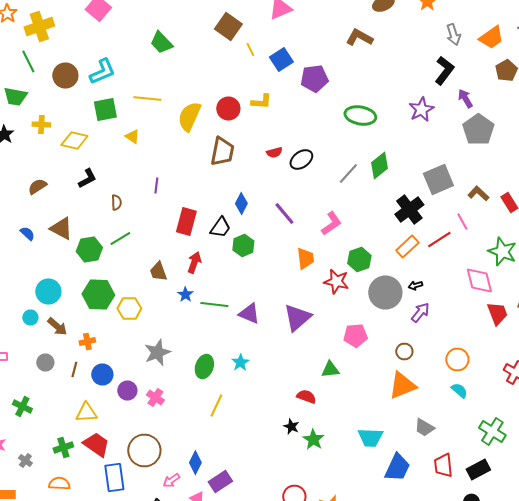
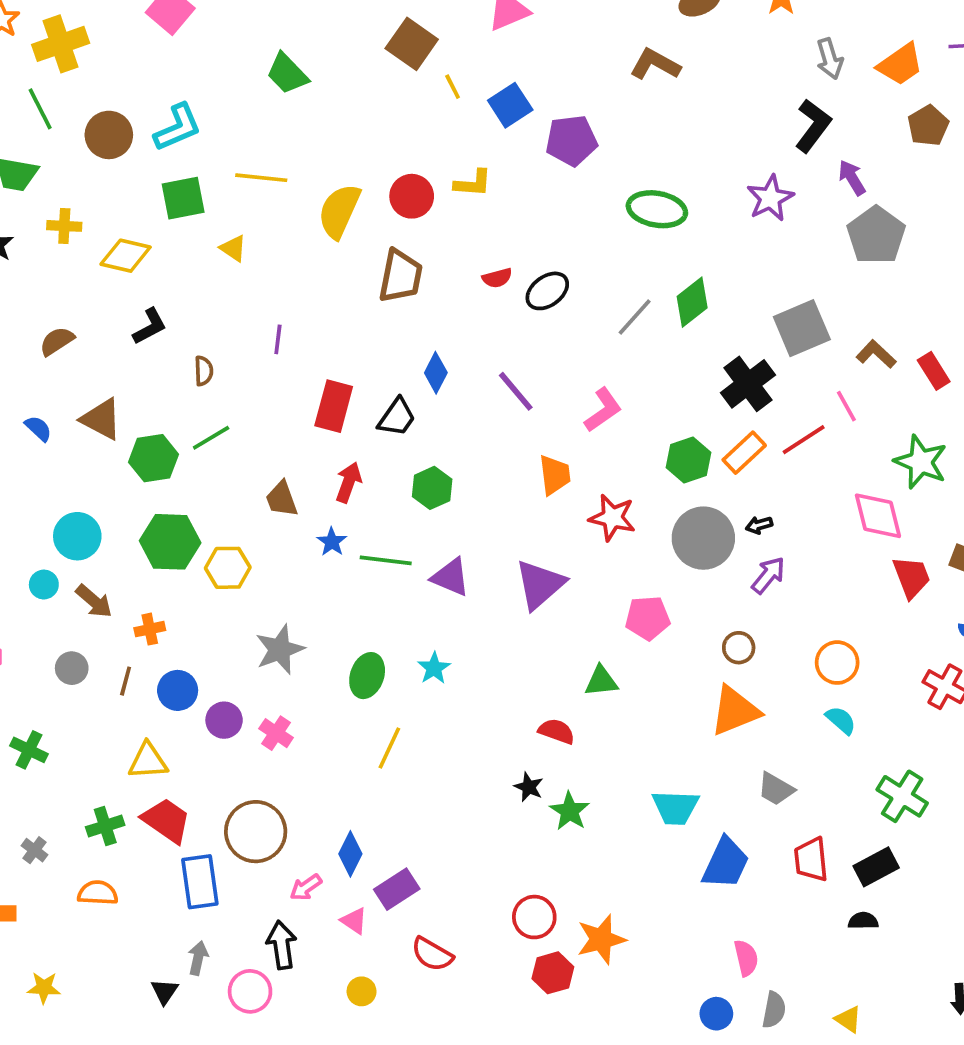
green hexagon: (243, 246) -> (432, 488), moved
green hexagon: (359, 260) -> (688, 460), moved

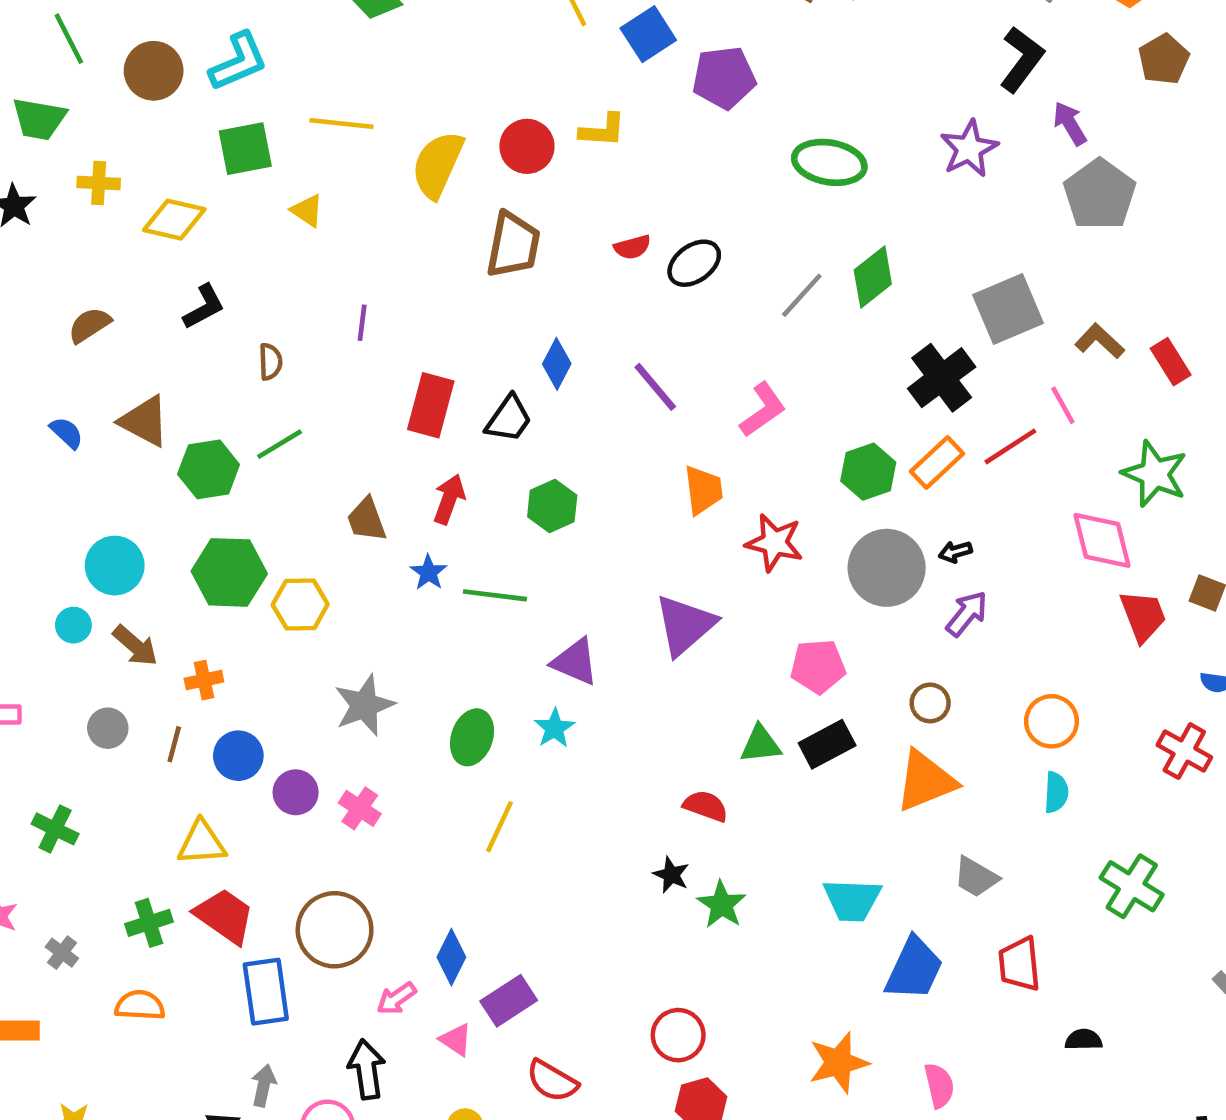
purple triangle: (451, 577) -> (575, 662), moved
cyan semicircle: (841, 720) -> (1056, 792), turned 52
black rectangle: (876, 867) -> (827, 744), moved
orange star: (601, 939) -> (838, 1063), moved

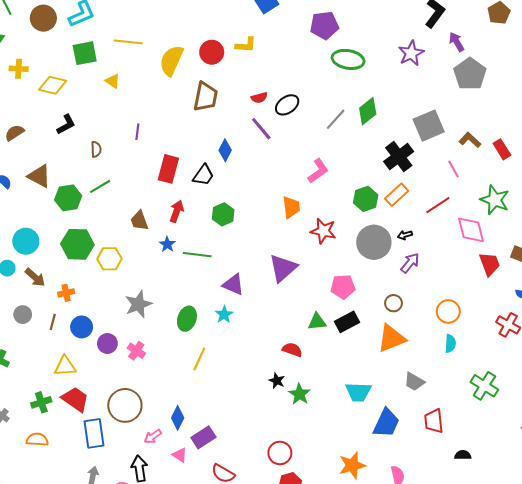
purple pentagon: (724, 78) -> (324, 25), moved
purple line: (655, 387) -> (261, 129), moved
red line: (1010, 446) -> (438, 205), moved

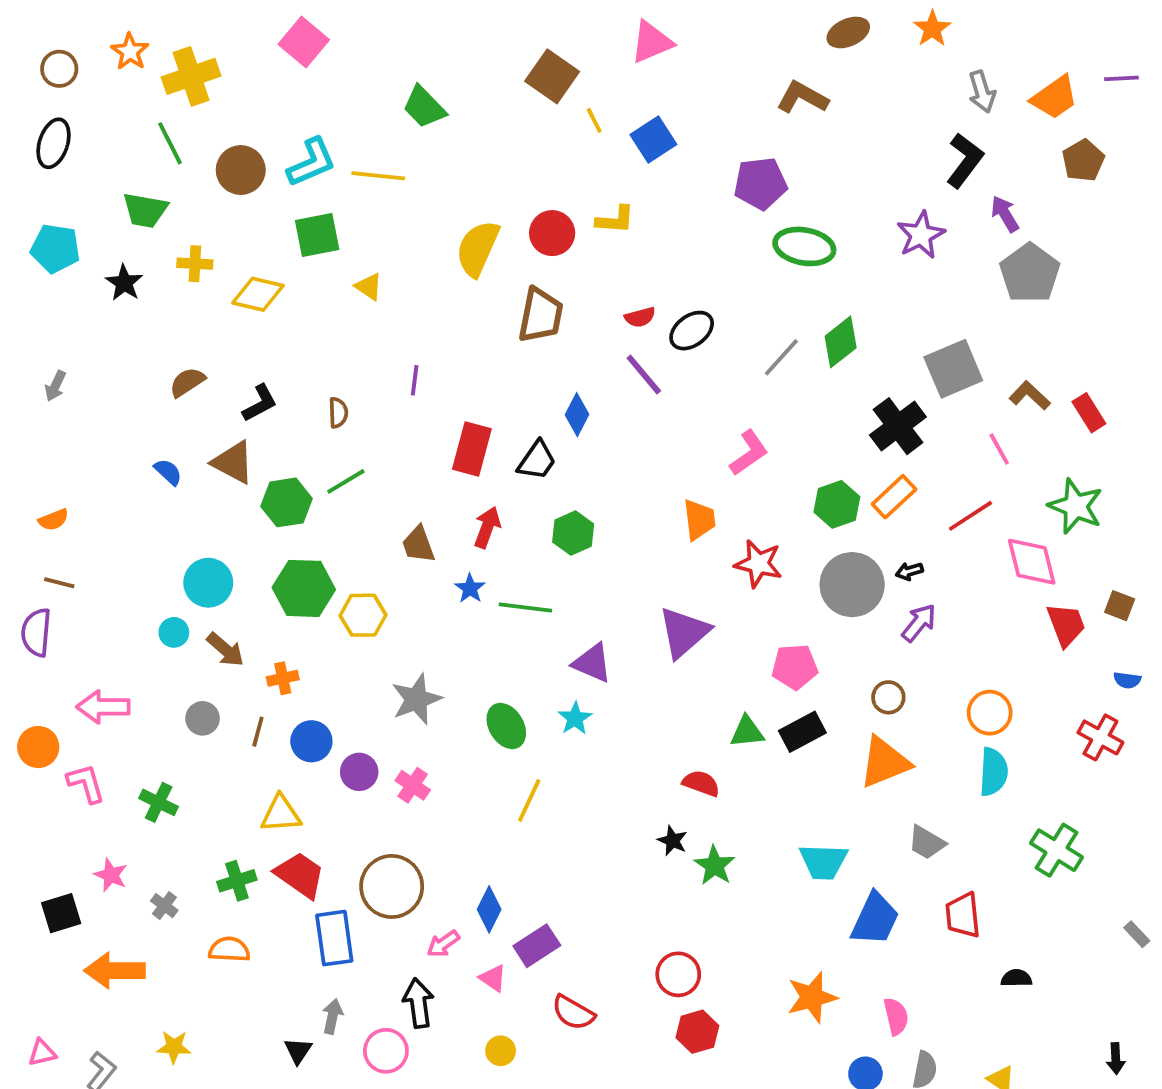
yellow line: (128, 42) -> (378, 176), moved
black L-shape: (66, 125) -> (260, 403), moved
green ellipse: (187, 319) -> (506, 726), turned -50
cyan semicircle: (450, 343) -> (993, 772), size x1.4

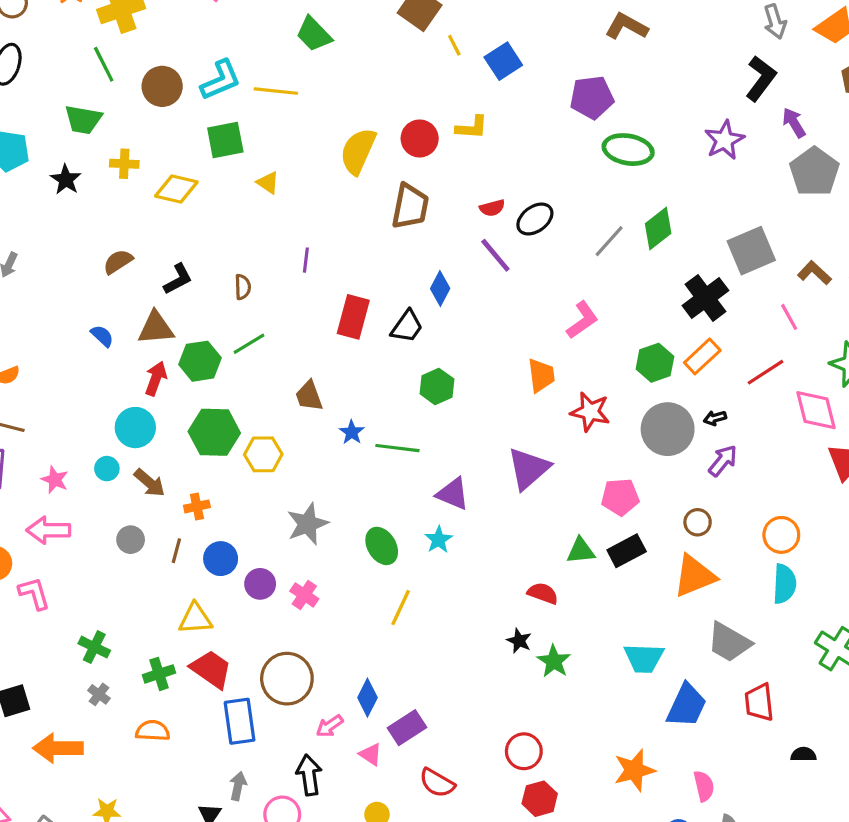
brown triangle: (233, 462) -> (156, 328), turned -33
red arrow: (487, 527) -> (156, 379), moved
green cross: (159, 802) -> (94, 647), moved
gray trapezoid: (927, 843) -> (729, 642), size x1.4
pink star: (111, 875) -> (55, 480), moved

